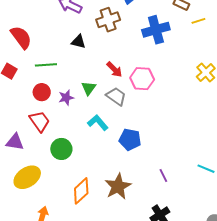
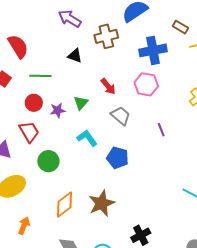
pink hexagon: (142, 79) -> (146, 84), moved
gray trapezoid: (116, 96) -> (121, 116), moved
purple line: (163, 175) -> (161, 130), moved

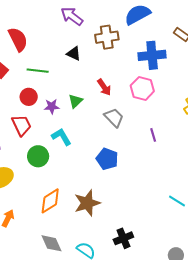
cyan L-shape: (87, 138) -> (61, 137), moved

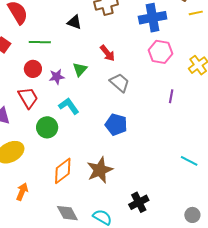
pink hexagon: (142, 88) -> (161, 52), moved
purple line: (153, 135) -> (171, 96), moved, turned 32

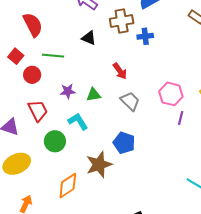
blue cross: (153, 18) -> (145, 36), moved, size x0.6
pink hexagon: (161, 52) -> (171, 94), moved
red circle: (33, 69) -> (32, 75), moved
green triangle: (80, 69) -> (94, 95), moved, turned 35
brown star: (100, 170) -> (99, 165), moved

